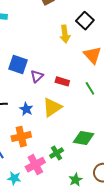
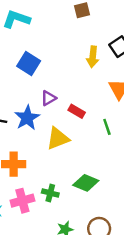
blue square: (18, 65) -> (29, 63), moved
blue star: (26, 109) -> (27, 118), moved, size x1.5
green cross: (57, 153) -> (50, 193), turned 32

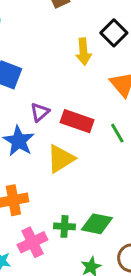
red rectangle: (77, 111) -> (77, 121), size x1.5
green diamond: (86, 183) -> (97, 224), moved

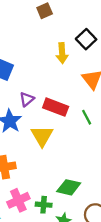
yellow triangle: (61, 159) -> (42, 136), turned -30
green cross: (64, 226) -> (44, 205), moved

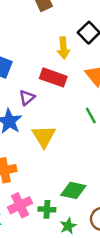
red rectangle: (56, 107) -> (53, 77), moved

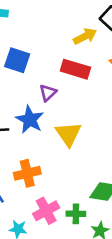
yellow arrow: (63, 48) -> (85, 36), turned -110

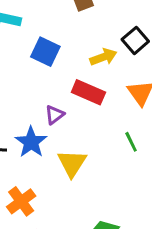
blue square: (17, 60) -> (45, 52), moved
orange cross: (27, 173) -> (21, 201), turned -30

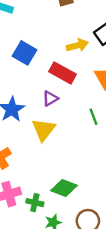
blue square: (45, 52) -> (24, 53), moved
purple triangle: (55, 115) -> (50, 98), moved

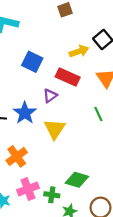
purple triangle: (50, 98) -> (50, 96), moved

